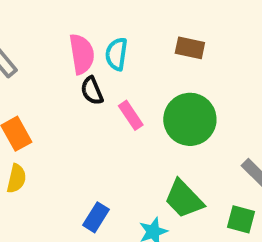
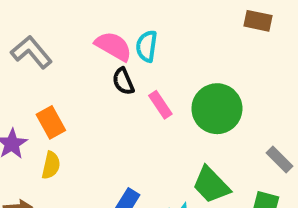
brown rectangle: (190, 48) -> (258, 21), moved
pink semicircle: (82, 54) -> (113, 46), turned -51

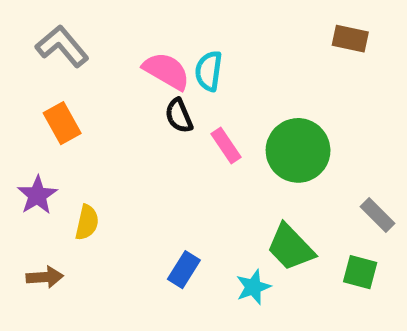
gray L-shape: (31, 52) -> (62, 46), moved
orange rectangle: (51, 122) -> (62, 123), moved

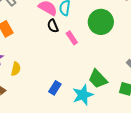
green circle: (298, 150) -> (101, 22), moved
cyan star: (253, 287) -> (83, 95), size x1.5

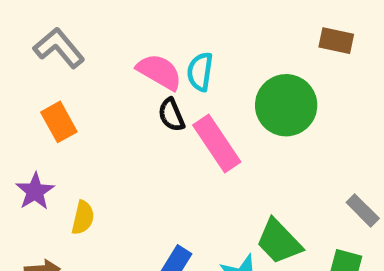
pink rectangle: (72, 38) -> (217, 143), size x1.6

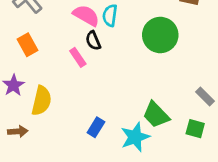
pink rectangle: (217, 143) -> (78, 57), moved, size x0.6
yellow semicircle: (83, 218) -> (41, 101), size x1.5

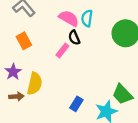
pink rectangle: (78, 57) -> (62, 50), turned 72
brown arrow: (18, 131) -> (16, 96), moved

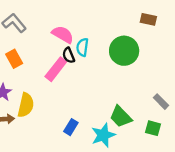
cyan semicircle: (87, 18) -> (82, 47), moved
pink rectangle: (62, 50) -> (56, 69), size x1.5

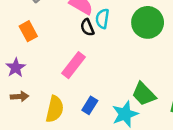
pink rectangle: (56, 69) -> (73, 65), moved
yellow semicircle: (26, 105) -> (55, 109), moved

